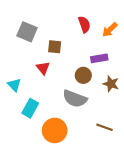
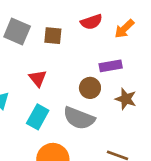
red semicircle: (84, 24) -> (91, 22), turned 91
brown square: (55, 47) -> (53, 36), moved
cyan rectangle: (30, 108) -> (38, 117), moved

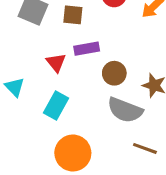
purple rectangle: (111, 66) -> (87, 49), moved
gray semicircle: (79, 118) -> (125, 110), moved

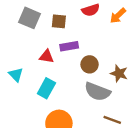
red triangle: (56, 62) -> (46, 56), turned -42

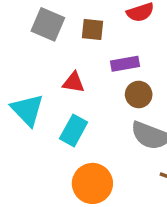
purple rectangle: (69, 46) -> (125, 64), moved
cyan triangle: (16, 75) -> (27, 110), size x1.5

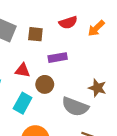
brown circle: (139, 94) -> (45, 84), moved

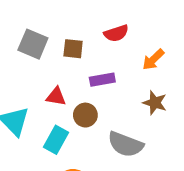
orange arrow: (96, 28) -> (153, 60), moved
brown star: (97, 88) -> (155, 103), moved

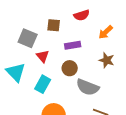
gray square: (33, 44) -> (28, 38), moved
red triangle: (56, 97) -> (43, 56), turned 40
brown circle: (85, 115) -> (70, 68), moved

